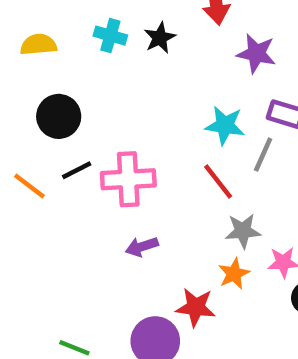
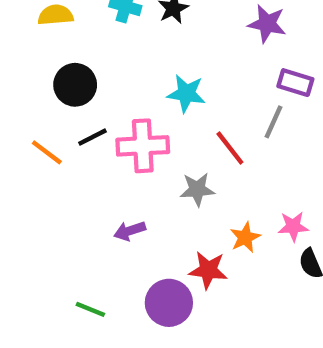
cyan star: (225, 125) -> (186, 93), moved
gray star: (243, 231) -> (197, 189), moved
purple arrow: (142, 247) -> (130, 231), moved

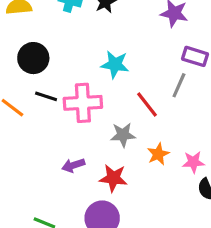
black line: (93, 137) -> (46, 96), turned 45
orange star: (245, 237) -> (158, 154), moved
red star: (208, 270) -> (113, 178), moved

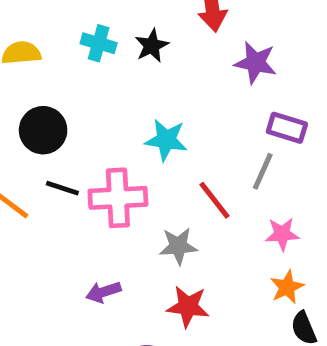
orange star: (158, 154) -> (287, 287), moved
pink star: (193, 162) -> (282, 234), moved
red star: (113, 178) -> (188, 306), moved

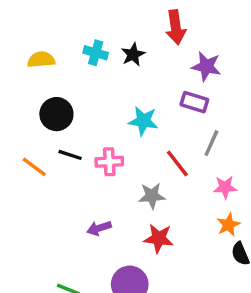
purple rectangle: (287, 128) -> (194, 102), moved
pink cross: (118, 198) -> (109, 162), size x0.7

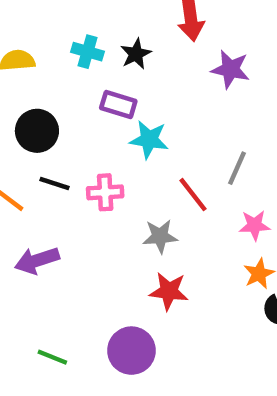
purple rectangle: (194, 102) -> (118, 104), moved
purple arrow: (99, 228) -> (37, 260), moved, size x1.4

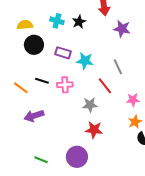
purple rectangle: (118, 104) -> (63, 53), moved
black circle: (37, 131) -> (34, 45), moved
gray line: (237, 168) -> (118, 67), moved, turned -49

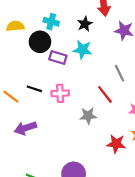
black star: (79, 22) -> (85, 24), moved
black circle: (34, 45) -> (40, 42), moved
cyan star: (85, 61) -> (83, 50), moved
red star: (94, 130) -> (116, 144), moved

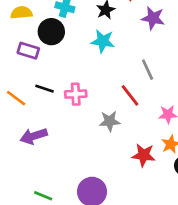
purple rectangle: (58, 57) -> (28, 51), moved

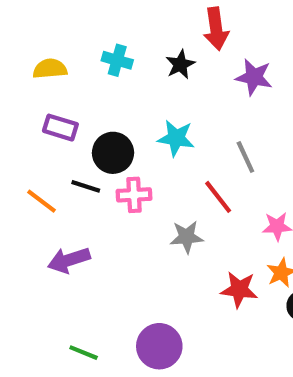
black circle: (51, 32) -> (113, 153), moved
cyan star: (103, 41) -> (176, 138), moved

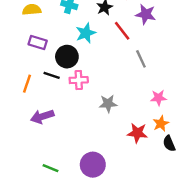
cyan star: (176, 138) -> (86, 33), moved, turned -30
red line: (218, 197) -> (122, 31), moved
orange line: (42, 201) -> (27, 84), turned 72

